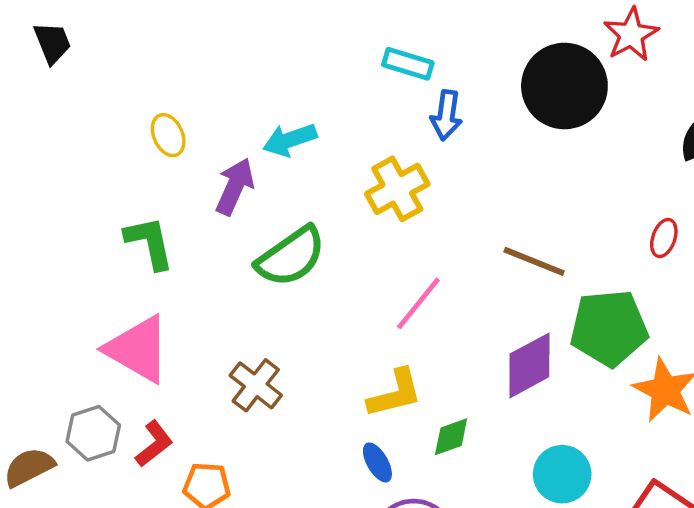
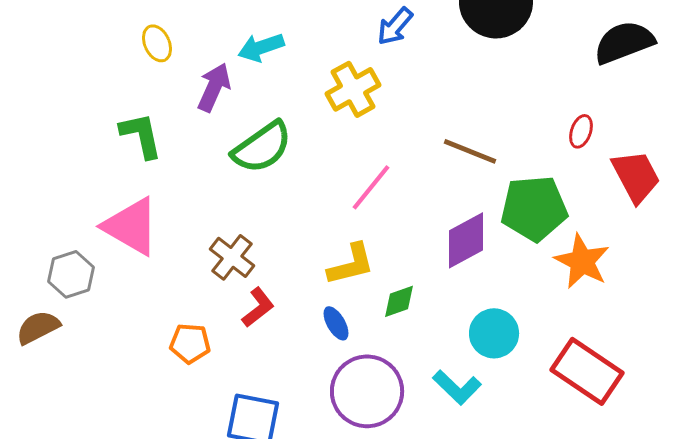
blue arrow: (446, 115) -> (395, 26), turned 33
gray hexagon: (93, 433) -> (71, 274), moved
red L-shape: (154, 444) -> (258, 307), moved

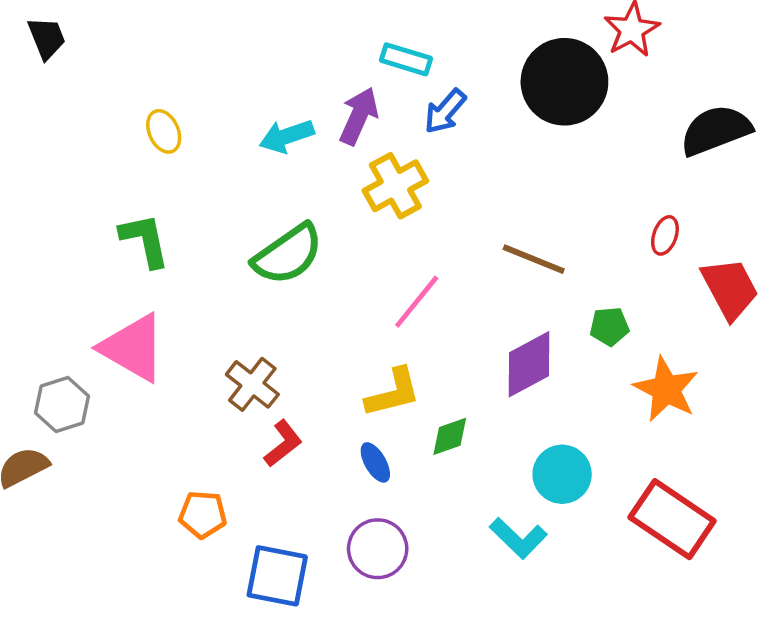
purple arrow: (214, 87) -> (359, 116), moved
green pentagon: (534, 208) -> (609, 326), size x0.5
orange pentagon: (190, 343) -> (203, 514), moved
purple circle: (367, 391) -> (378, 549), moved, size x0.7

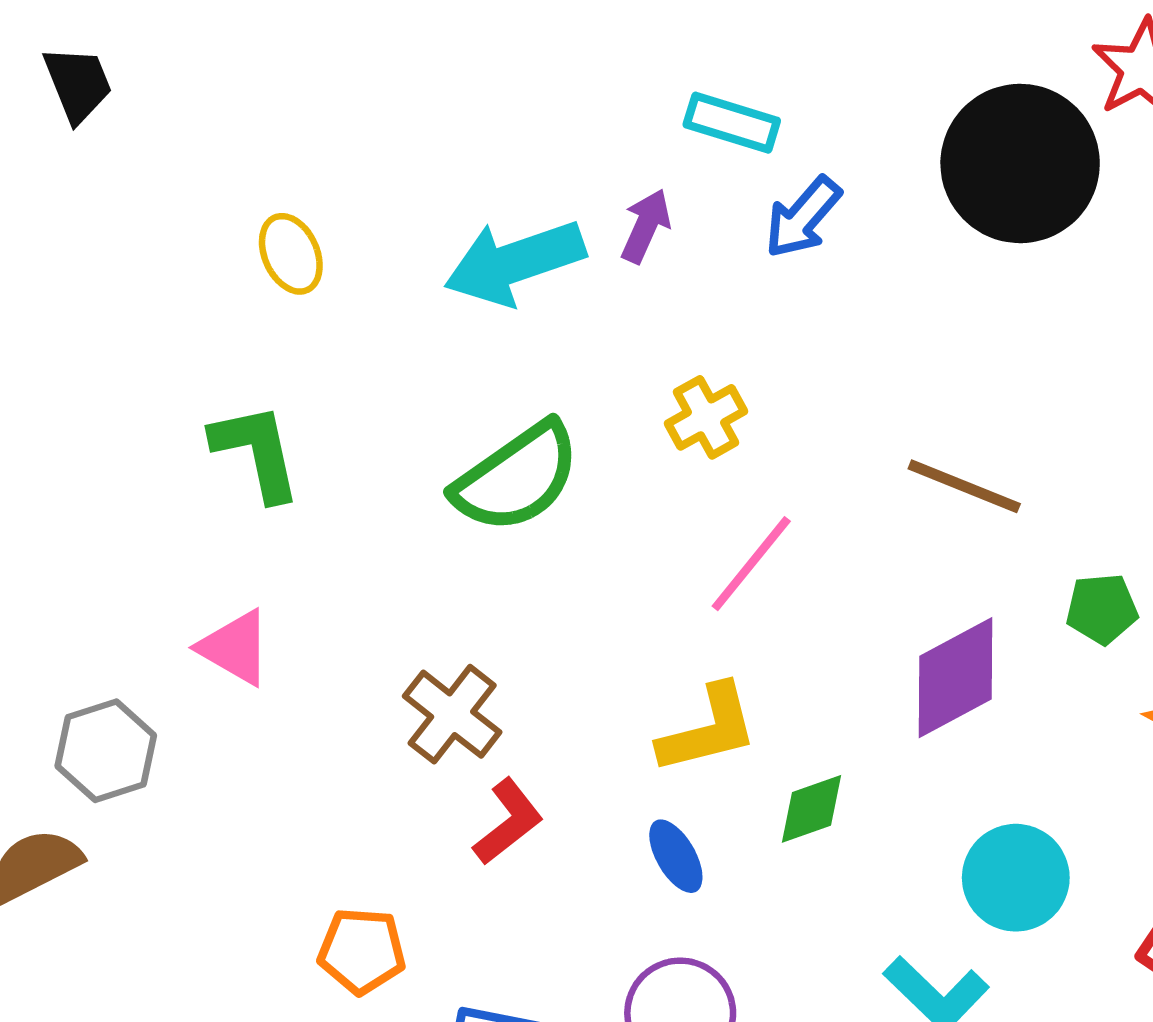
purple arrow: (359, 116) -> (646, 226), size x0.7
cyan arrow: (287, 136) -> (515, 262), size x1.4
yellow cross: (395, 186) -> (706, 417), moved, size x0.7
pink triangle: (133, 348) -> (235, 648), size x0.6

